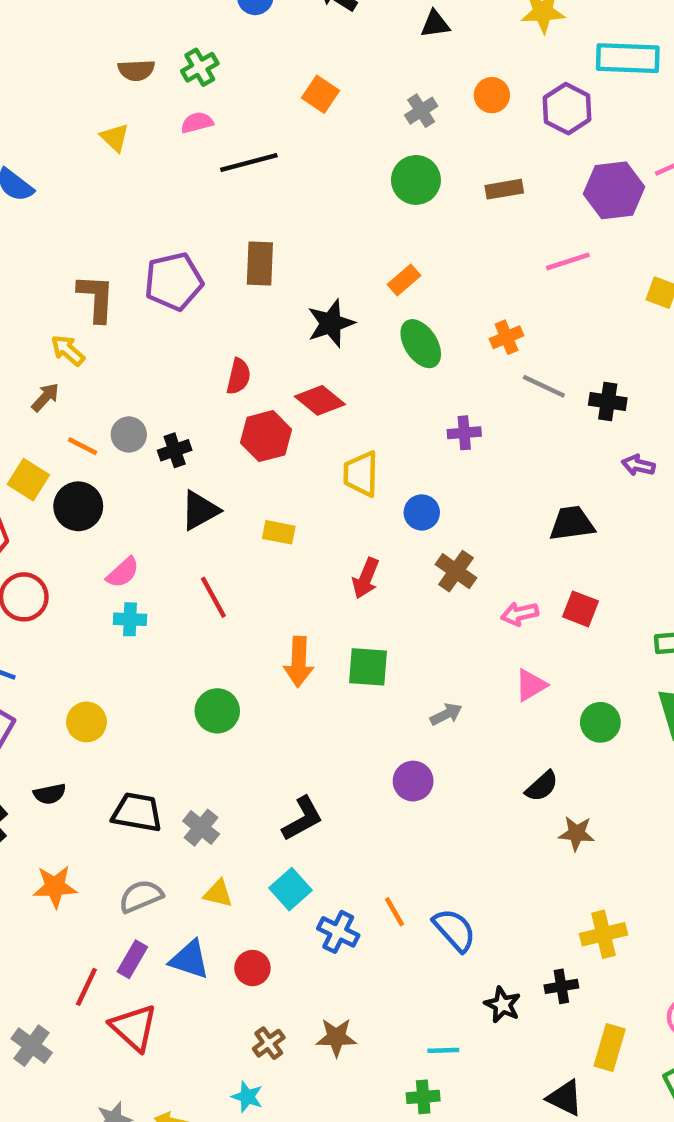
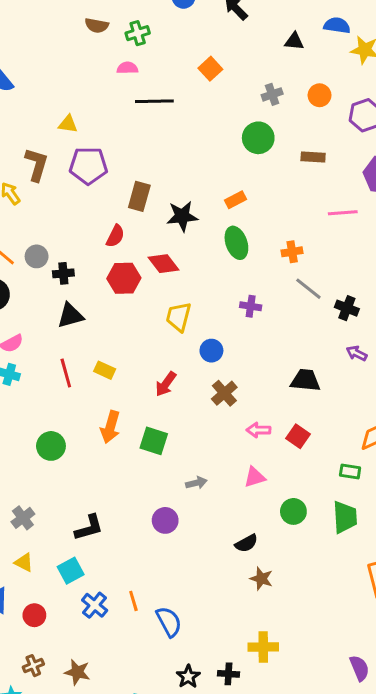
yellow triangle: (115, 138) -> (68, 124), moved, turned -48
brown rectangle: (260, 263) -> (139, 196), moved
yellow rectangle: (279, 532) -> (105, 370), moved

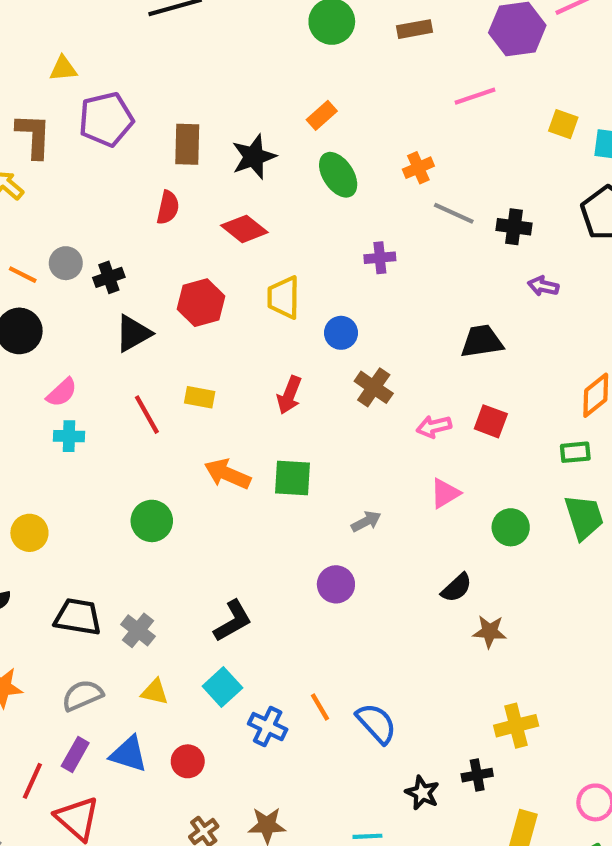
red hexagon: (124, 278) -> (201, 303), moved
orange arrow: (110, 427) -> (227, 474), turned 112

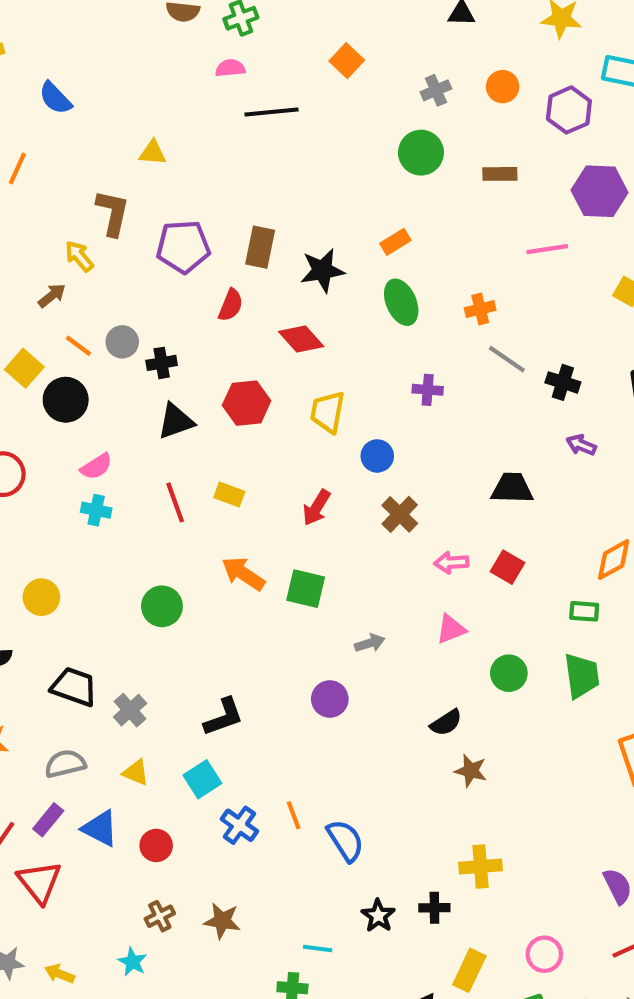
purple pentagon: (106, 119) -> (183, 247), moved

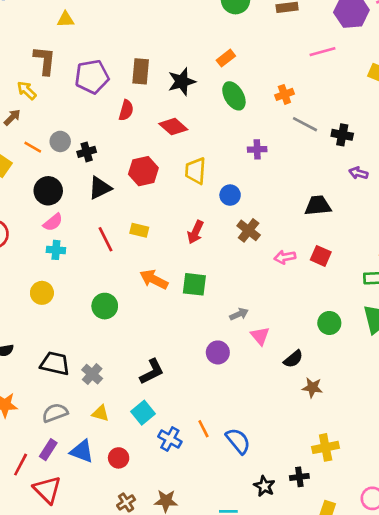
black circle: (66, 400) -> (48, 191), moved
yellow circle: (41, 597) -> (42, 293), moved
pink triangle: (451, 629) -> (260, 336), moved, turned -42

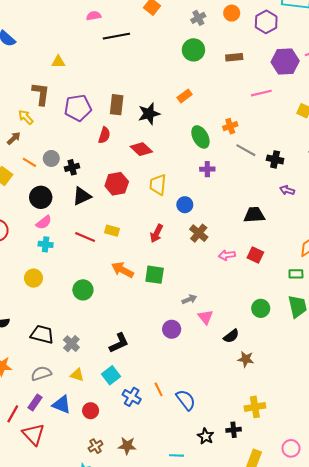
green ellipse: (234, 96) -> (200, 137), moved
red line: (105, 239) -> (85, 237), turned -42

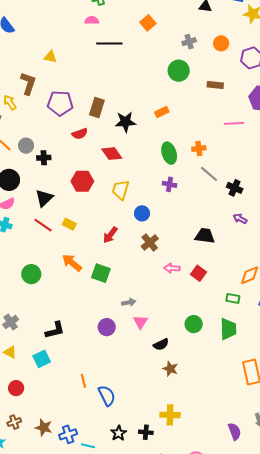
red semicircle: (104, 135) -> (80, 134), turned 42
black triangle: (82, 196) -> (44, 198), moved, turned -30
blue cross: (132, 397) -> (68, 434), moved, turned 30

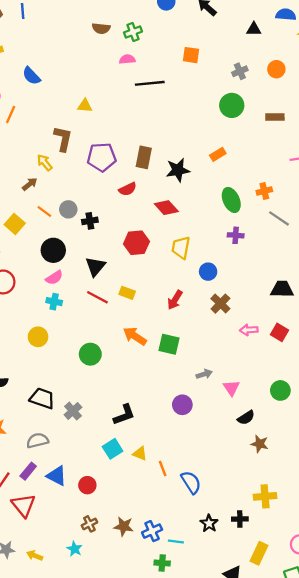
orange square: (148, 23) -> (191, 55), turned -35
pink triangle: (141, 322) -> (231, 388), moved
yellow triangle: (10, 352) -> (140, 454), moved

